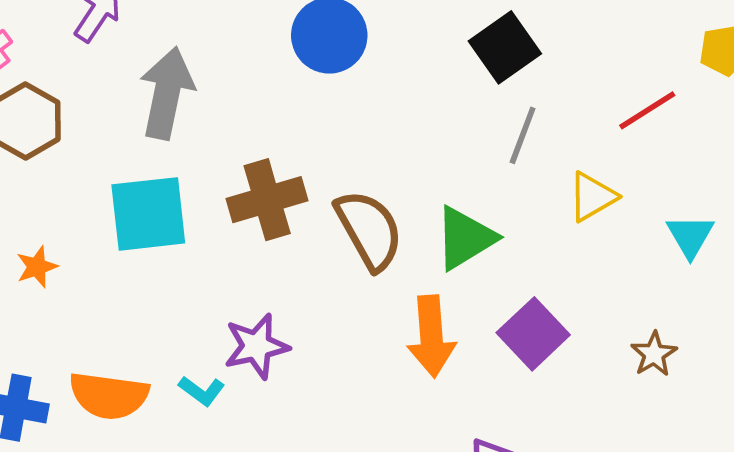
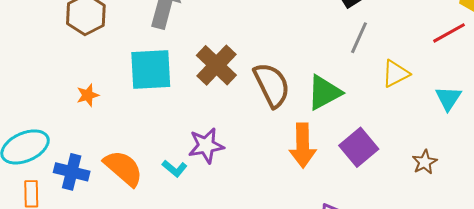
red line: (647, 110) -> (449, 33), moved
brown cross: (267, 200) -> (216, 65), turned -33
orange semicircle: (109, 396) -> (123, 168), turned -150

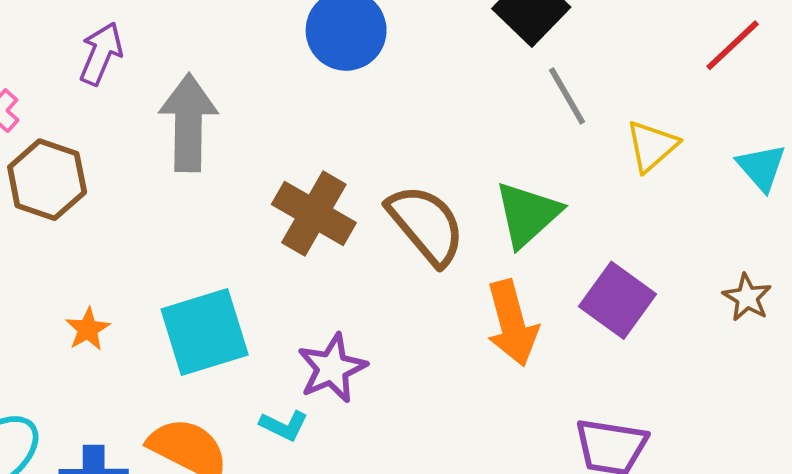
gray line: (359, 38) -> (567, 96), turned -40
cyan square: (151, 69) -> (205, 332), moved

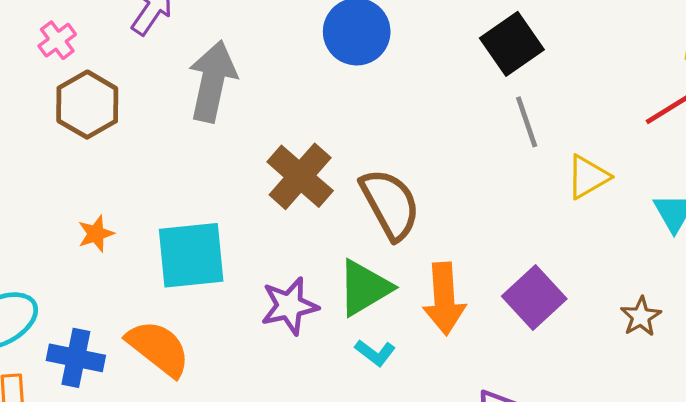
green triangle: (528, 214) -> (364, 288), moved
cyan L-shape: (284, 425) -> (375, 353), moved

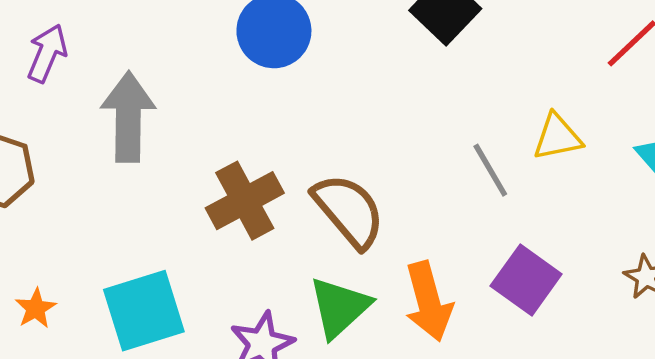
gray line: (527, 122) -> (490, 170), moved
brown cross: (300, 176) -> (245, 201), turned 32
yellow triangle: (588, 177) -> (557, 137), turned 30

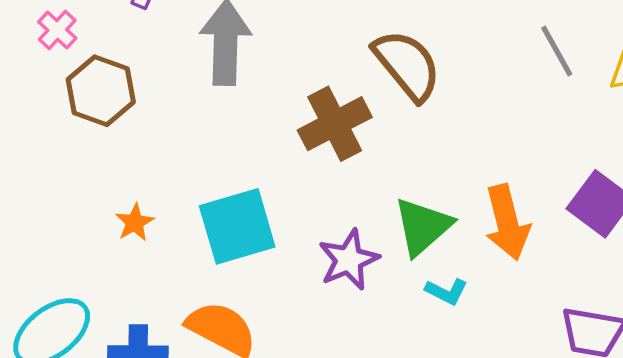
gray line: (490, 170) -> (557, 51), moved
brown semicircle: (349, 211) -> (407, 65), moved

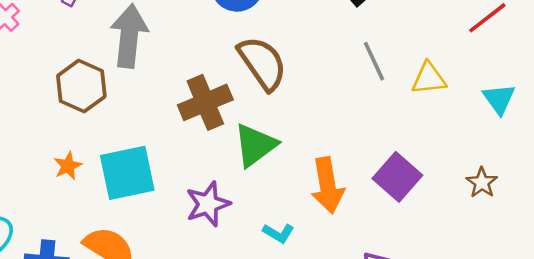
brown hexagon: (101, 91) -> (81, 86), moved
orange star: (135, 223) -> (68, 166), moved
green triangle: (423, 226) -> (255, 145), moved

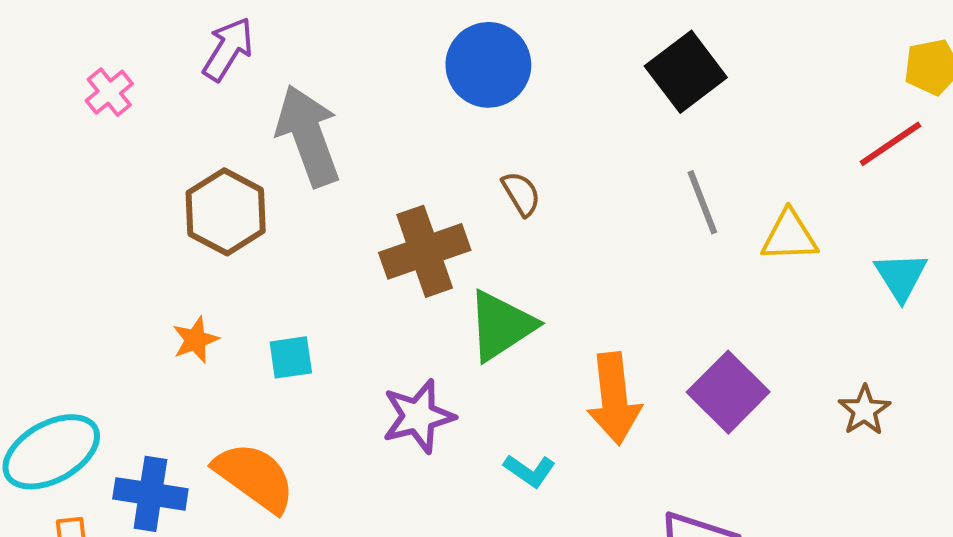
gray arrow: (129, 36) -> (308, 136), turned -30
brown semicircle: (262, 63) -> (521, 194), size x0.5
cyan square: (127, 173) -> (291, 357), size x0.5

